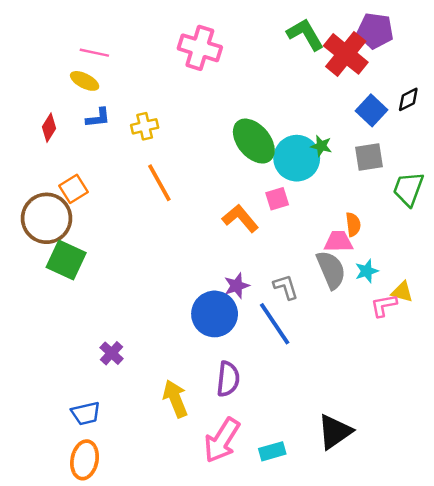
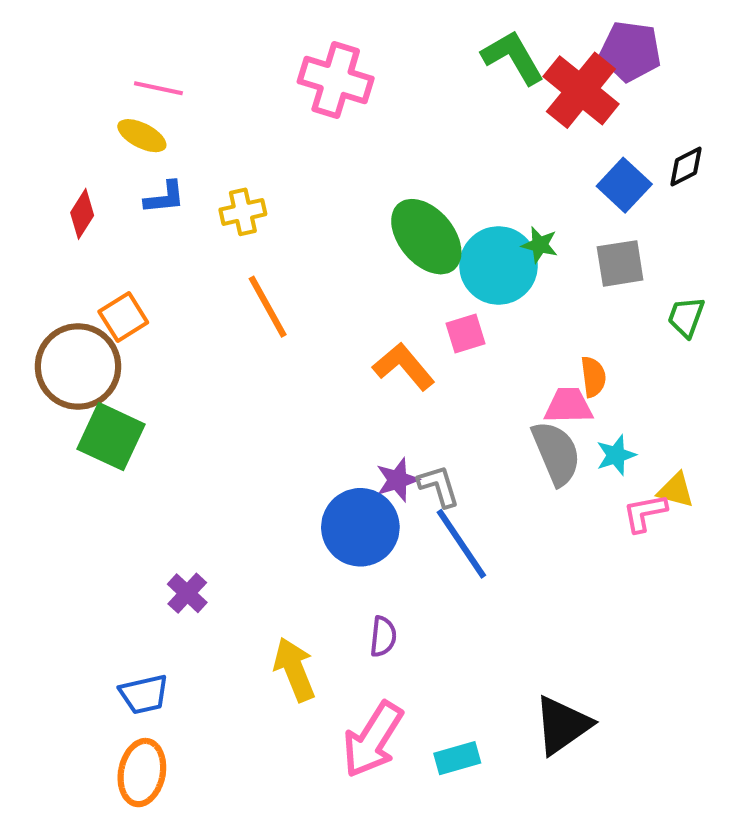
green trapezoid: (408, 189) -> (686, 317), size x0.7
gray L-shape: (286, 287) -> (439, 486), moved
purple semicircle: (228, 379) -> (383, 637), size x0.7

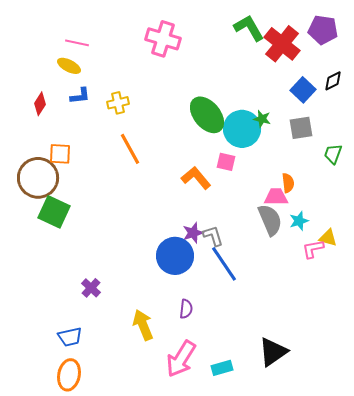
purple pentagon: (630, 51) -> (323, 30), moved
orange square: (123, 317) -> (60, 154), turned 35
pink square: (465, 334) -> (226, 162), turned 30

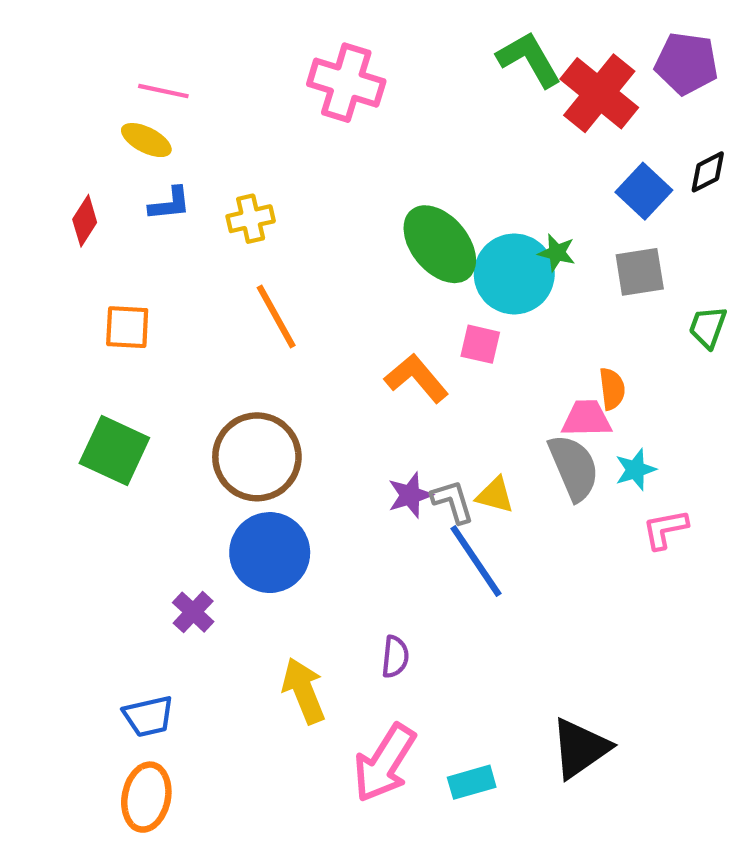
brown circle: (38, 178) -> (257, 457), moved
yellow triangle: (328, 238) -> (495, 495), moved
blue circle: (175, 256) -> (270, 553), moved

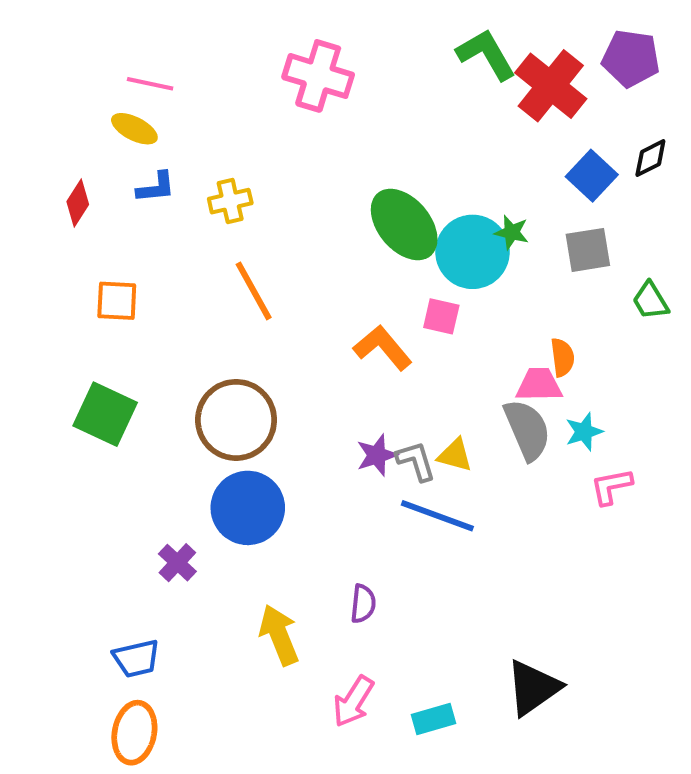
green trapezoid: (708, 327) -> (650, 301), turned -51
blue line: (476, 561) -> (437, 516), turned -36
pink arrow: (385, 763) -> (353, 701), size x0.7

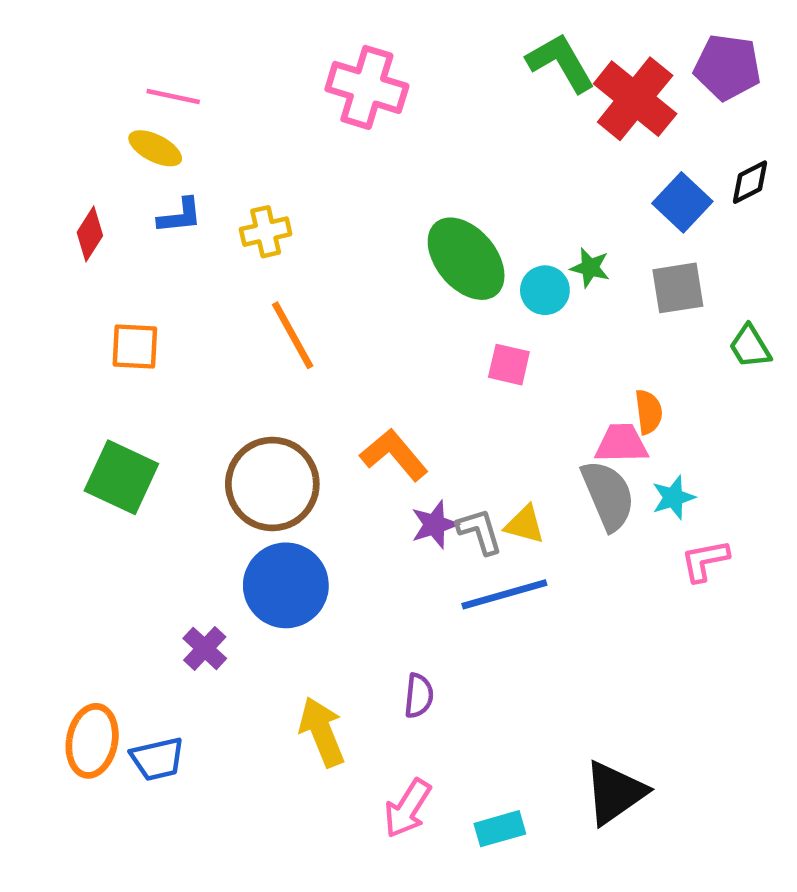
cyan circle: (473, 252) -> (545, 290), size x0.6
orange L-shape: (383, 348) -> (394, 455), moved
blue line: (437, 516) -> (504, 594), turned -36
orange ellipse: (134, 733) -> (92, 741), moved

